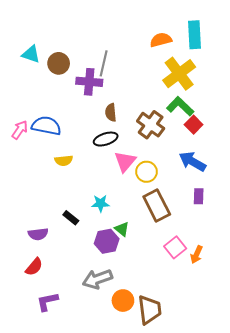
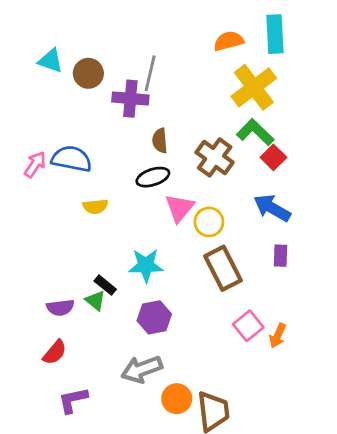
cyan star: (100, 203) -> (146, 265), size x1.4
green triangle: (122, 229) -> (95, 301), moved

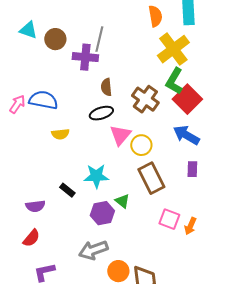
orange semicircle: (229, 41) -> (155, 16), turned 95
green L-shape: (255, 132) -> (174, 81), turned -104
red square: (273, 157) -> (187, 99), size x1.6
green triangle: (95, 301) -> (122, 201), moved
pink square: (248, 326) -> (169, 219), turned -30

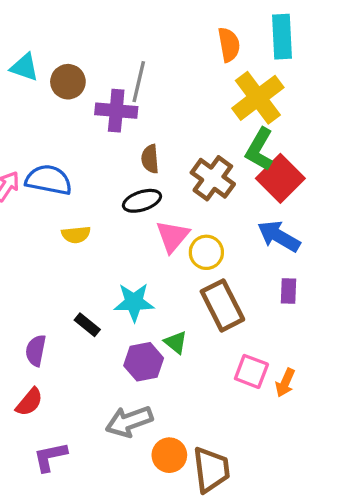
purple semicircle: (35, 206) -> (36, 351), turned 108

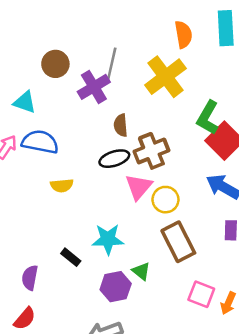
cyan triangle: (24, 67) -> (25, 102), moved
yellow cross: (258, 98) -> (165, 77), moved
purple cross: (116, 111) -> (94, 87), turned -36
brown cross: (213, 178) -> (151, 151), moved, turned 32

